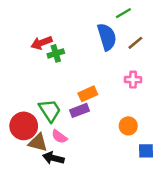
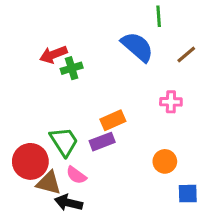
green line: (123, 13) -> (159, 16), turned -63
blue semicircle: (107, 37) -> (137, 47), turned -32
brown line: (135, 43) -> (186, 54), moved

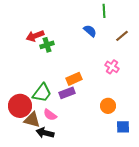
blue semicircle: (137, 47) -> (90, 31), size x0.6
pink cross: (171, 102) -> (112, 67), turned 32
green trapezoid: (64, 142) -> (42, 93), turned 70

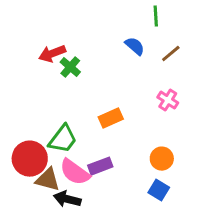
brown line: (122, 36) -> (171, 54), moved
green cross: (47, 45) -> (70, 67), turned -32
purple rectangle: (67, 93) -> (100, 166), moved
pink semicircle: (50, 115) -> (75, 172), size x1.5
blue square: (123, 127) -> (159, 190), moved, turned 32

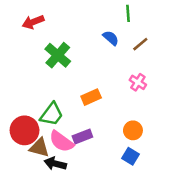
red arrow: (52, 54) -> (33, 22), moved
green cross: (70, 67) -> (58, 55), size x1.5

